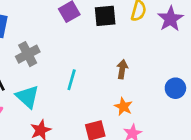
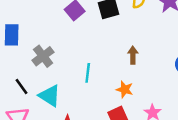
orange star: (123, 107) -> (125, 89), moved

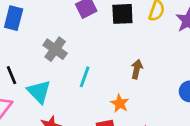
gray cross: (43, 56) -> (55, 49), moved, turned -30

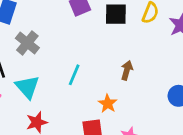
gray cross: (55, 49) -> (27, 43), moved

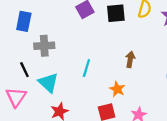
gray cross: (27, 43) -> (44, 46), turned -36

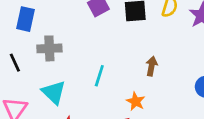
black line: (24, 70) -> (15, 63), moved

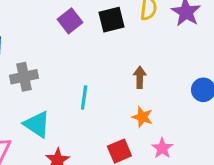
orange star: (136, 101) -> (142, 117), moved

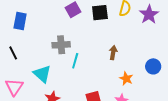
gray cross: (24, 77) -> (61, 45), moved
orange star: (142, 117) -> (126, 79), moved

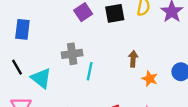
cyan triangle: (42, 74) -> (41, 78), moved
orange star: (126, 79) -> (150, 79), moved

